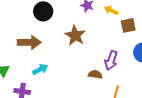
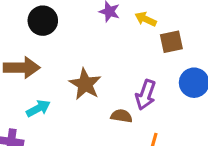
brown star: (75, 35) -> (85, 84), moved

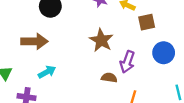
brown star: (85, 84) -> (101, 40), moved

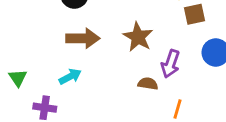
brown arrow: (34, 41) -> (83, 38), moved

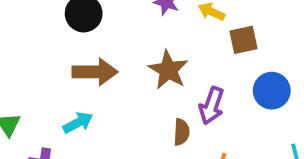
brown semicircle: (148, 84) -> (181, 132), turned 84

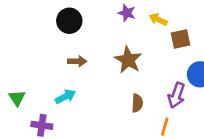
brown arrow: (95, 72) -> (77, 61), size x0.6
purple arrow: (212, 106) -> (176, 95), moved

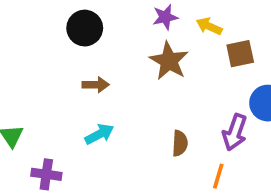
purple star: (127, 13) -> (165, 17), turned -30
brown star: (128, 60) -> (169, 61), moved
cyan arrow: (65, 97) -> (99, 134), moved

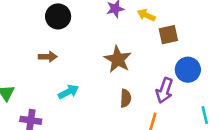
brown star: (169, 61) -> (118, 59), moved
brown arrow: (96, 85) -> (48, 57), moved

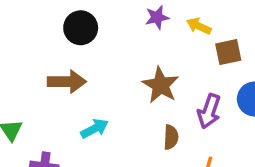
brown arrow: (48, 57) -> (67, 82), size x1.5
purple arrow: (164, 90) -> (209, 111), moved

